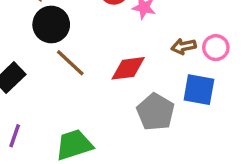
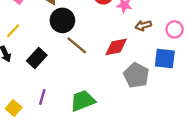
brown arrow: (183, 46) -> (143, 26), moved

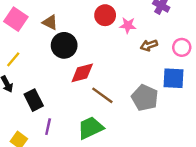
brown line: (77, 45) -> (102, 95), moved
red diamond: (116, 47) -> (82, 73), moved
black rectangle: (37, 58) -> (34, 100), moved, turned -66

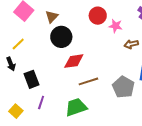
brown triangle: (50, 22) -> (52, 17), turned 40
brown line: (102, 95) -> (88, 81), turned -60

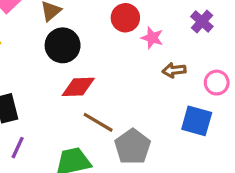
brown line: (88, 81) -> (98, 122), turned 42
gray pentagon: (123, 87) -> (133, 147), moved

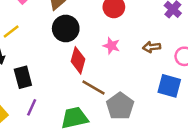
pink star: (152, 38) -> (111, 46), moved
red diamond: (78, 87) -> (78, 60), turned -72

